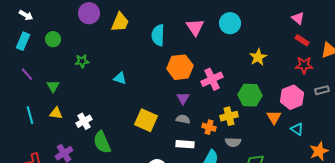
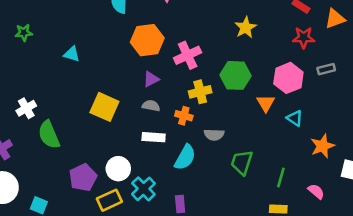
purple triangle: (183, 98) -> (151, 79), turned 32
yellow cross: (229, 116) -> (200, 92), moved

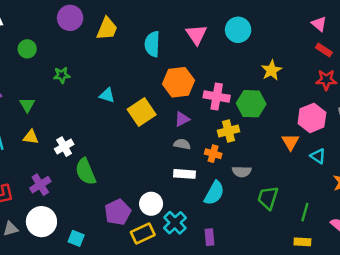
pink cross: (188, 55) -> (217, 97), turned 35
green hexagon: (235, 75) -> (251, 104), moved
yellow square: (104, 107) -> (142, 112), moved, turned 32

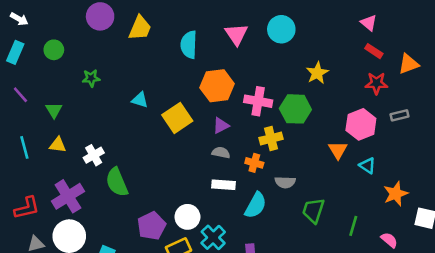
purple cross: (40, 185) -> (68, 196), size x1.4

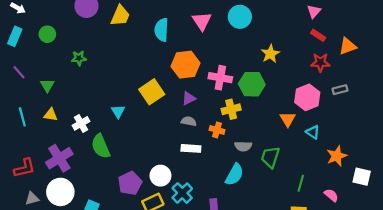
pink triangle: (369, 23) -> (314, 11), turned 32
cyan triangle: (140, 100) -> (118, 111), moved, turned 40
cyan semicircle: (256, 205) -> (234, 175), moved
green trapezoid: (313, 210) -> (270, 157), moved

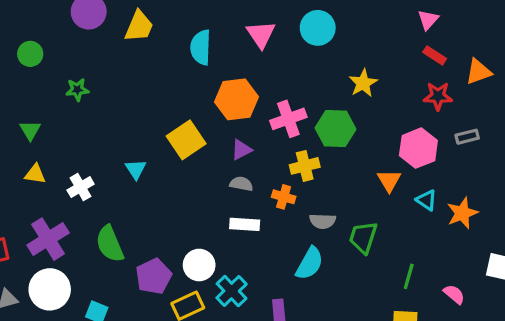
pink cross: (220, 78) -> (288, 119), turned -30
green semicircle: (101, 146) -> (110, 244), moved
orange star: (337, 156) -> (462, 213), moved

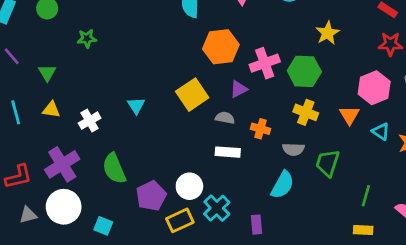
yellow square: (186, 140) -> (192, 95), moved
purple triangle: (241, 150) -> (239, 89), moved
yellow cross: (305, 166) -> (306, 112), moved, turned 35

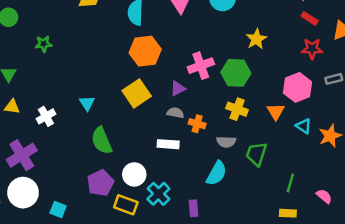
orange hexagon: (221, 47) -> (145, 51), moved
gray semicircle: (225, 118) -> (175, 113), moved
green semicircle: (114, 168) -> (102, 141), moved
yellow rectangle: (180, 220) -> (126, 205), turned 45

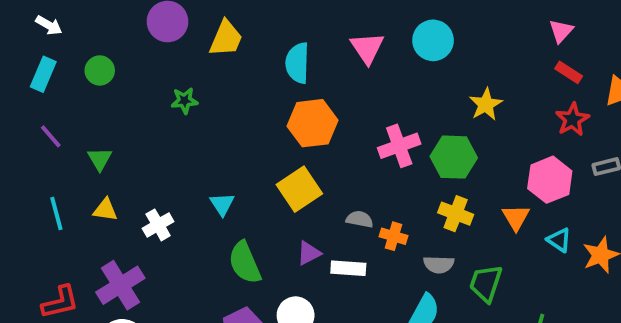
green star: (44, 44) -> (184, 101), moved
red star: (312, 49) -> (572, 119), turned -30
purple triangle: (178, 89) -> (309, 253), moved

